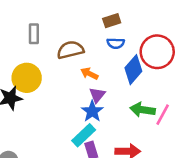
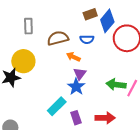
blue semicircle: (116, 43) -> (87, 39), moved
blue diamond: (133, 70) -> (107, 21), moved
cyan rectangle: (84, 135) -> (57, 106), moved

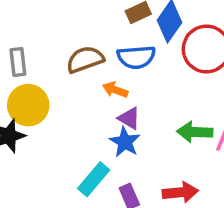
gray rectangle: (28, 26) -> (18, 62), moved
blue semicircle: (87, 39) -> (136, 57), size x1.5
purple triangle: (80, 74) -> (129, 118), turned -32

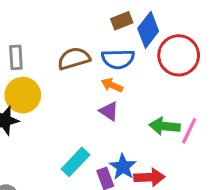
orange arrow: (115, 90) -> (112, 85), moved
blue star: (125, 142) -> (123, 167), moved

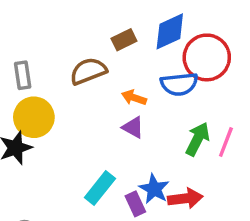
brown rectangle: (122, 21) -> (124, 40), moved
blue diamond: (148, 30) -> (170, 31), turned 32
blue semicircle: (118, 59) -> (179, 84), moved
green arrow: (165, 126) -> (198, 139), turned 116

